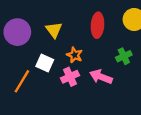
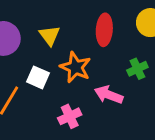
orange star: (75, 55) -> (75, 67), size x1.5
pink cross: (70, 77) -> (70, 116), moved

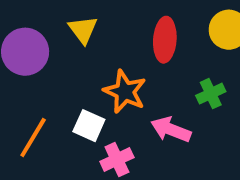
yellow triangle: (49, 36) -> (83, 30), moved
white square: (38, 77) -> (89, 126), moved

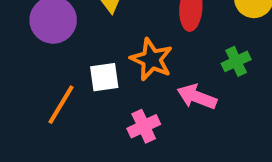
white square: (89, 126) -> (104, 77), moved, turned -32

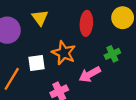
pink arrow: (197, 97) -> (90, 74), turned -50

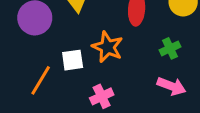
pink arrow: (90, 74) -> (171, 86), moved, turned -130

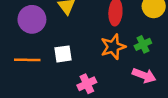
orange star: (107, 47) -> (113, 47), moved, turned 30
orange line: (41, 80) -> (27, 60), moved, turned 60

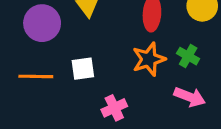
green cross: (143, 44) -> (188, 56), turned -35

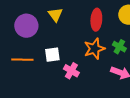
pink cross: (114, 108) -> (71, 71), moved, turned -35

